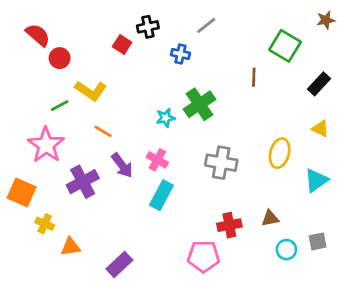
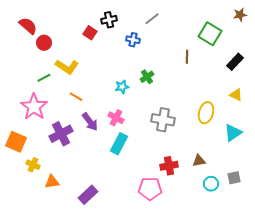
green cross: (199, 104) -> (147, 77), size x0.6

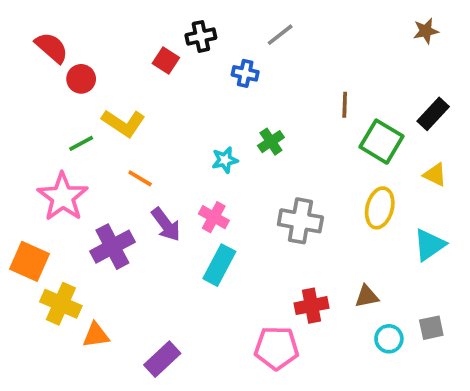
brown star: (240, 15) -> (426, 31), moved
green square: (210, 34) -> (382, 142), moved
yellow cross: (33, 165) -> (61, 304), size x1.5

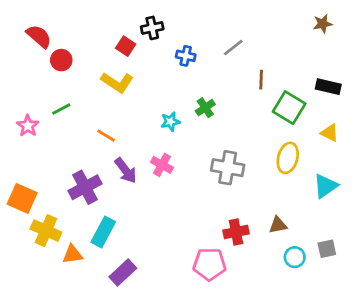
gray line: (280, 35) -> (233, 47), moved
black rectangle: (433, 114) -> (328, 87), turned 60
yellow L-shape: (123, 123) -> (117, 82), moved
pink star: (63, 197) -> (28, 126), moved, size x0.6
cyan rectangle: (219, 265) -> (103, 232), moved

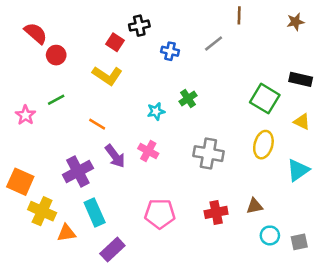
brown line: (261, 80) -> (239, 15), moved
cyan rectangle: (103, 232) -> (95, 212), turned -52
gray square: (327, 249) -> (299, 242), moved
pink pentagon: (209, 264) -> (160, 214), moved

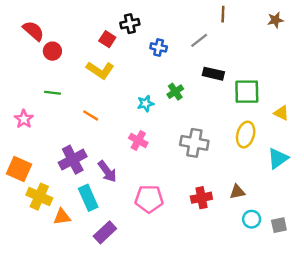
black rectangle: (301, 79) -> (213, 74), moved
green square: (265, 99) -> (247, 92), turned -32
green line: (56, 100) -> (52, 93), turned 35
pink star: (25, 115) -> (24, 119), moved
purple arrow: (115, 156) -> (107, 171), moved

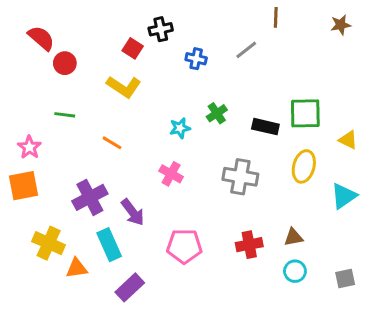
black rectangle: (213, 74) -> (265, 127), moved
orange square: (19, 169) -> (23, 186), moved, turned -35
cyan circle: (252, 219) -> (295, 271), moved

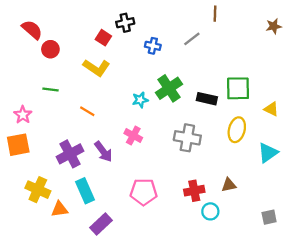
brown star: (341, 25) -> (274, 26), moved
green cross: (217, 113) -> (169, 88), size x1.6
purple arrow: (133, 212) -> (103, 152), moved
cyan circle: (295, 271) -> (210, 211), moved

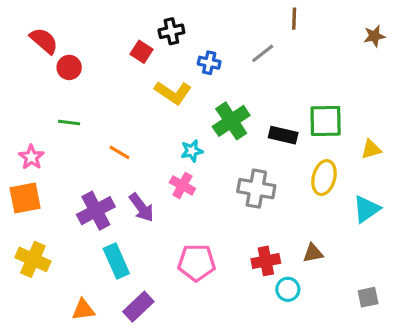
yellow L-shape: (96, 68) -> (173, 93), moved
cyan star: (140, 100) -> (192, 151), moved
yellow triangle: (271, 109) -> (371, 149), turned -42
yellow cross: (38, 190) -> (33, 259), moved
orange triangle: (60, 209) -> (83, 310), moved

